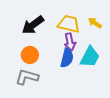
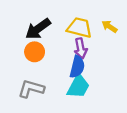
orange circle: (30, 55) -> (35, 52), moved
cyan trapezoid: (90, 57) -> (78, 86), moved

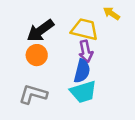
yellow arrow: (109, 26) -> (111, 13), moved
cyan trapezoid: (78, 86) -> (83, 92), turned 45

